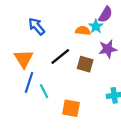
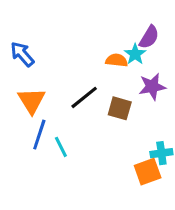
blue arrow: (37, 26) -> (22, 54), moved
orange square: (71, 108) -> (148, 172), moved, turned -30

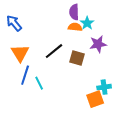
purple semicircle: (149, 37) -> (74, 12), moved, turned 147

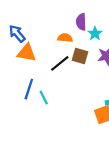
orange semicircle: (75, 27) -> (65, 38), moved
orange triangle: (20, 53) -> (27, 53), moved, turned -48
brown square: (77, 58) -> (80, 56), moved

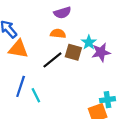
purple semicircle: (81, 22) -> (62, 13), moved, turned -105
cyan star: (95, 34) -> (89, 42), moved

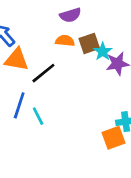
brown square: (73, 52) -> (89, 43), moved, turned -35
black line: (52, 60) -> (43, 73), moved

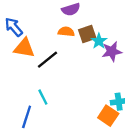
blue line: (19, 105) -> (27, 117), moved
orange square: (113, 138) -> (108, 116), turned -36

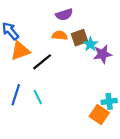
orange triangle: (24, 48) -> (20, 51), turned -30
blue line: (27, 117) -> (16, 95), moved

